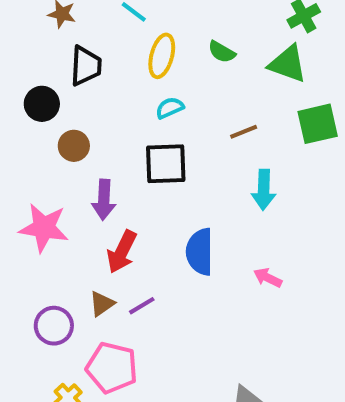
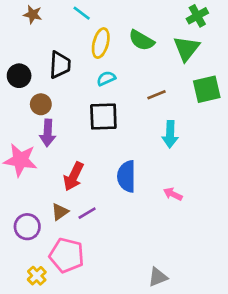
green semicircle: (222, 52) -> (142, 40), size x1.4
green triangle: (288, 64) -> (186, 48), turned 48
black trapezoid: (86, 66) -> (60, 65), moved
purple arrow: (104, 200) -> (48, 133), moved

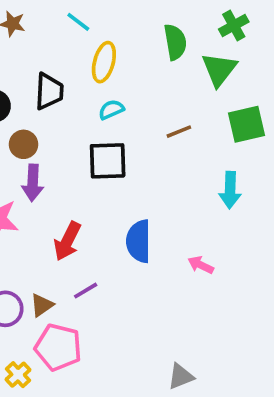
green semicircle: (142, 40) -> (175, 42), moved, turned -130
cyan arrow: (170, 134) -> (230, 190), moved
brown triangle: (60, 212) -> (42, 305), moved

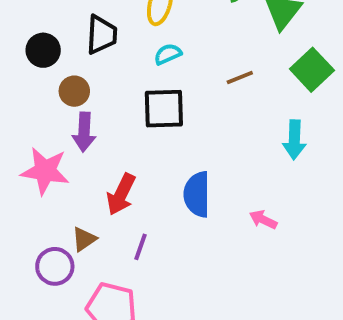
green square: (246, 124) -> (312, 70), turned -30
purple line: (86, 291) -> (141, 247), turned -40
brown triangle: (42, 305) -> (84, 239), moved

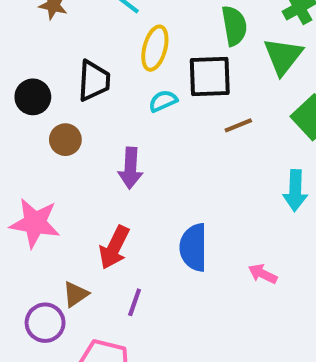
black square: (164, 109) -> (210, 77), moved
purple arrow: (84, 132) -> (130, 168), moved

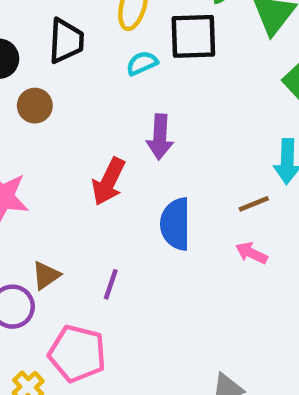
brown line: (238, 125) -> (254, 204), moved
purple arrow: (130, 168) -> (160, 137), moved
red arrow: (114, 247) -> (109, 182), moved

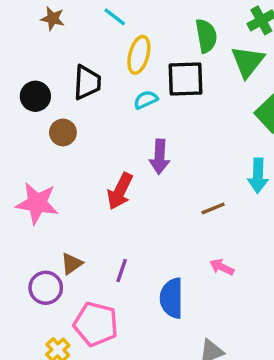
brown line: (254, 204) -> (213, 208), moved
blue semicircle: (176, 224) -> (172, 298), moved
pink arrow: (251, 253) -> (222, 267), moved

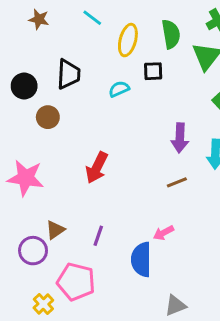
yellow ellipse: (139, 55) -> (128, 40), moved
black square: (185, 79) -> (153, 71), size x0.6
purple arrow: (160, 157) -> (180, 138), moved
pink arrow: (222, 267) -> (163, 233), moved, turned -54

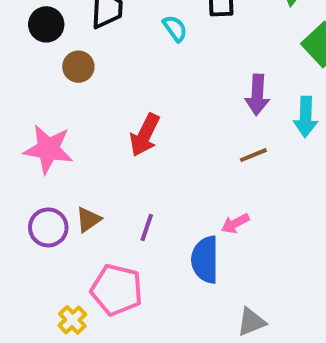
cyan semicircle: (119, 89) -> (175, 28), turned 78
purple circle: (33, 251) -> (48, 227), moved

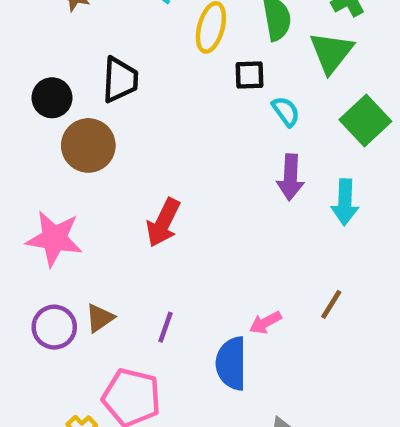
cyan semicircle: (175, 28) -> (286, 111), moved
brown circle: (78, 67) -> (88, 145), size x1.5
brown line: (253, 155) -> (331, 304), moved, turned -36

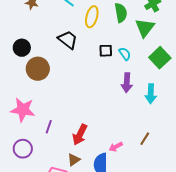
black square: (250, 75) -> (106, 51), moved
black trapezoid: (120, 80) -> (68, 40), moved, turned -55
red arrow: (163, 223) -> (80, 135), moved
brown triangle: (100, 318) -> (74, 160), moved
purple line: (166, 327) -> (49, 127), moved

